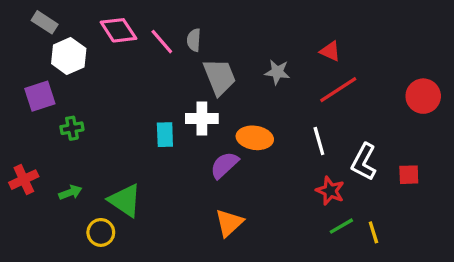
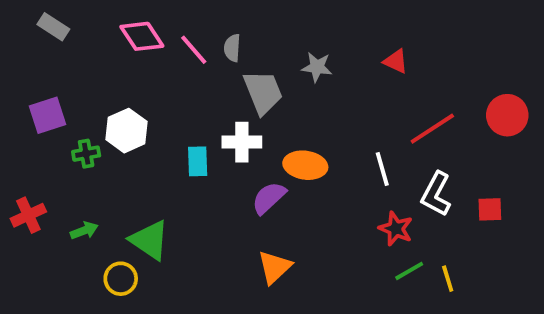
white hexagon: (69, 56) -> (126, 131), moved
gray star: (277, 72) -> (317, 67), moved
red line: (338, 90) -> (432, 129), moved

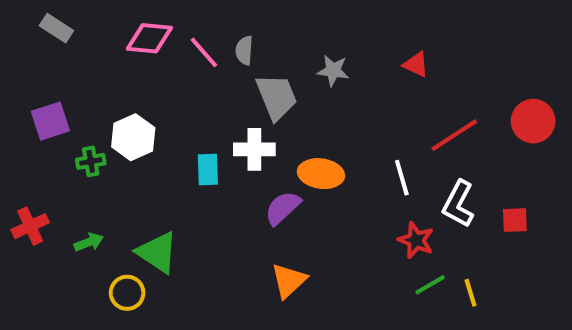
pink diamond: (142, 36) -> (149, 38), turned -51

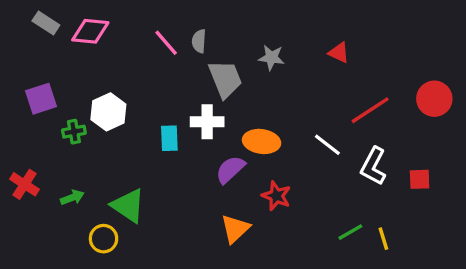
pink diamond: (149, 38) -> (90, 31), moved
white line: (402, 178) -> (327, 145), turned -36
red cross: (30, 226) -> (25, 184), turned -32
red star: (416, 240) -> (276, 196), moved

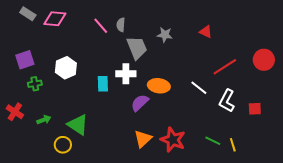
green cross: (74, 132) -> (35, 84), moved
red star: (276, 196) -> (173, 140), moved, size x1.4
green line: (350, 232) -> (213, 141), turned 56

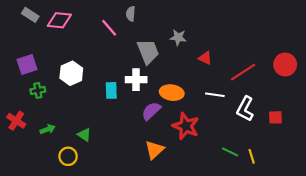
gray semicircle: (121, 25) -> (131, 14), moved
red triangle: (206, 32) -> (205, 58), moved
white line: (199, 88) -> (215, 95), turned -30
green triangle: (78, 125) -> (84, 135), size x0.6
red star: (173, 140) -> (186, 126), moved

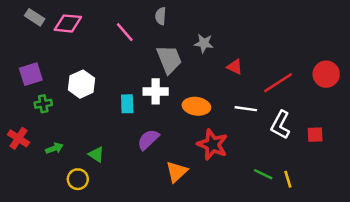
gray semicircle: (131, 14) -> (161, 16), moved
purple semicircle: (151, 111) -> (148, 140), moved

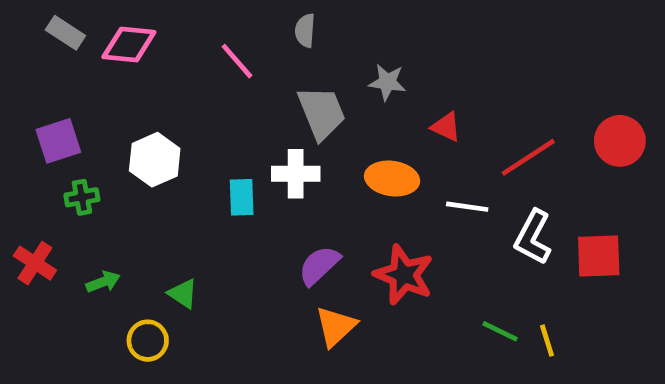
orange ellipse: (196, 106) -> (392, 178), moved
red square: (315, 135) -> (599, 256), size x1.5
purple semicircle: (148, 140) -> (319, 265), moved

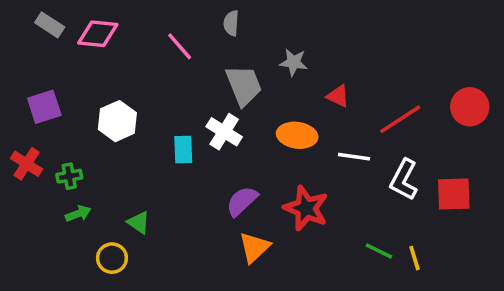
white cross: (296, 174) -> (224, 132), turned 32
green cross: (82, 197) -> (69, 176), moved
red cross: (35, 263) -> (27, 164), moved

